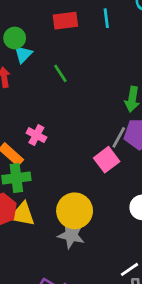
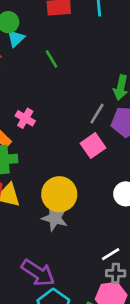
gray line: (119, 137) -> (97, 114), moved

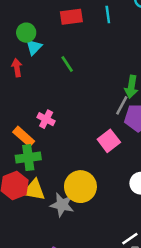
gray line: (97, 114) -> (122, 105), moved
gray star: (55, 218) -> (62, 205), moved

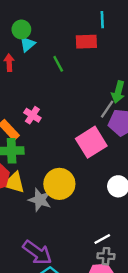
red rectangle: (71, 17) -> (86, 42), moved
pink square: (109, 141) -> (91, 142), size x1.4

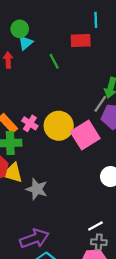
pink cross: (32, 115) -> (30, 123), moved
yellow circle: (59, 184) -> (59, 126), moved
purple arrow: (37, 252) -> (34, 239), turned -56

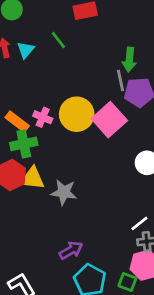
cyan triangle: (25, 43) -> (26, 50), moved
gray line: (100, 104) -> (121, 80), turned -36
purple arrow: (34, 239) -> (71, 250), size x0.7

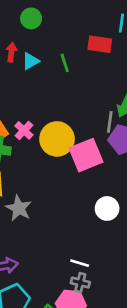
white line: (139, 223) -> (80, 263), turned 36

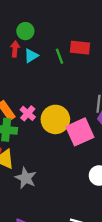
green circle: (31, 18) -> (25, 31), moved
red rectangle: (100, 44) -> (80, 48), moved

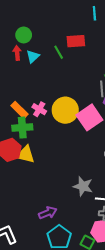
gray star: (26, 178) -> (83, 186), moved

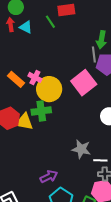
cyan triangle: (33, 56) -> (26, 27), turned -48
yellow circle: (65, 110) -> (49, 89), moved
green cross: (22, 128) -> (41, 111), moved

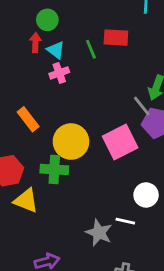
gray line: (94, 54) -> (142, 106), turned -42
pink cross: (35, 77) -> (59, 73), moved, turned 32
yellow triangle: (24, 122) -> (26, 201), moved
white line: (100, 160) -> (125, 221), moved

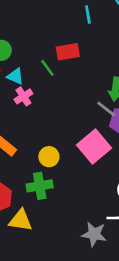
yellow circle: (71, 142) -> (49, 157), size x0.6

